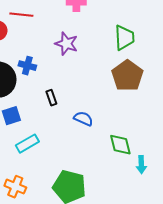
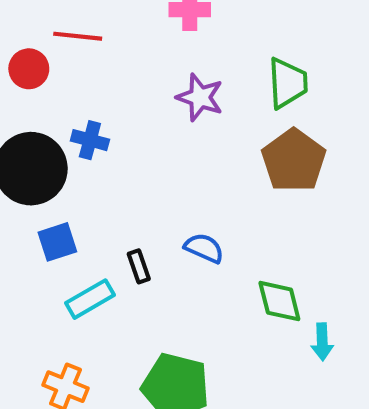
purple star: (66, 44) -> (200, 97), moved
black rectangle: (51, 98) -> (139, 266), moved

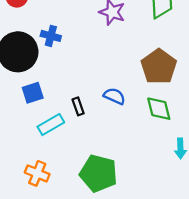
brown pentagon: (294, 160) -> (159, 67), moved
green diamond: (279, 301) -> (159, 109), moved

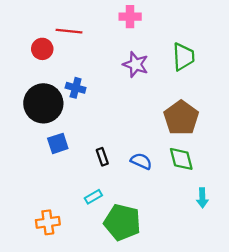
blue semicircle: (114, 96) -> (141, 161), moved
cyan rectangle: (51, 125) -> (93, 197), moved, size x0.7
orange cross: (37, 173) -> (48, 222), moved, turned -30

